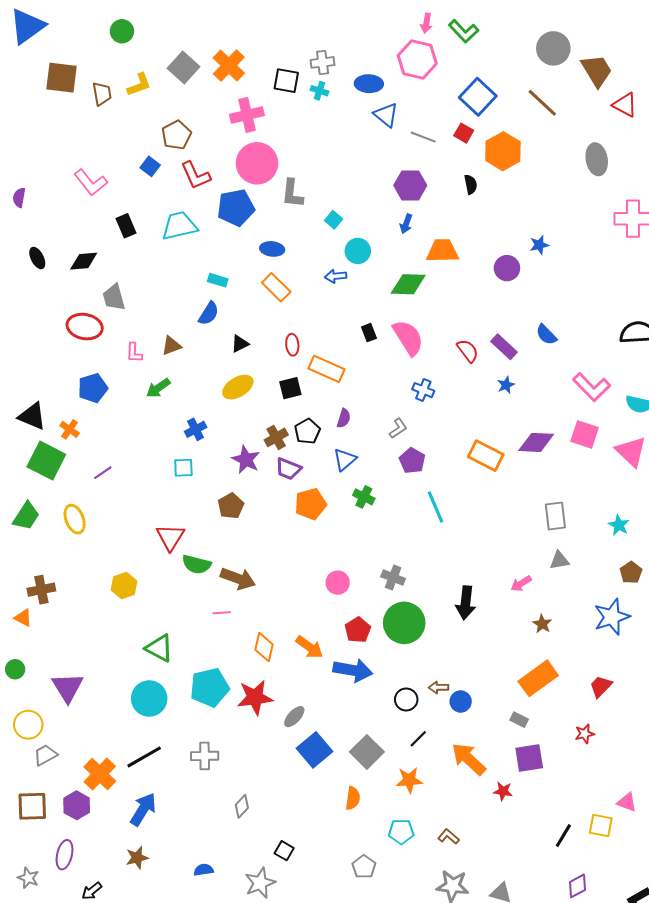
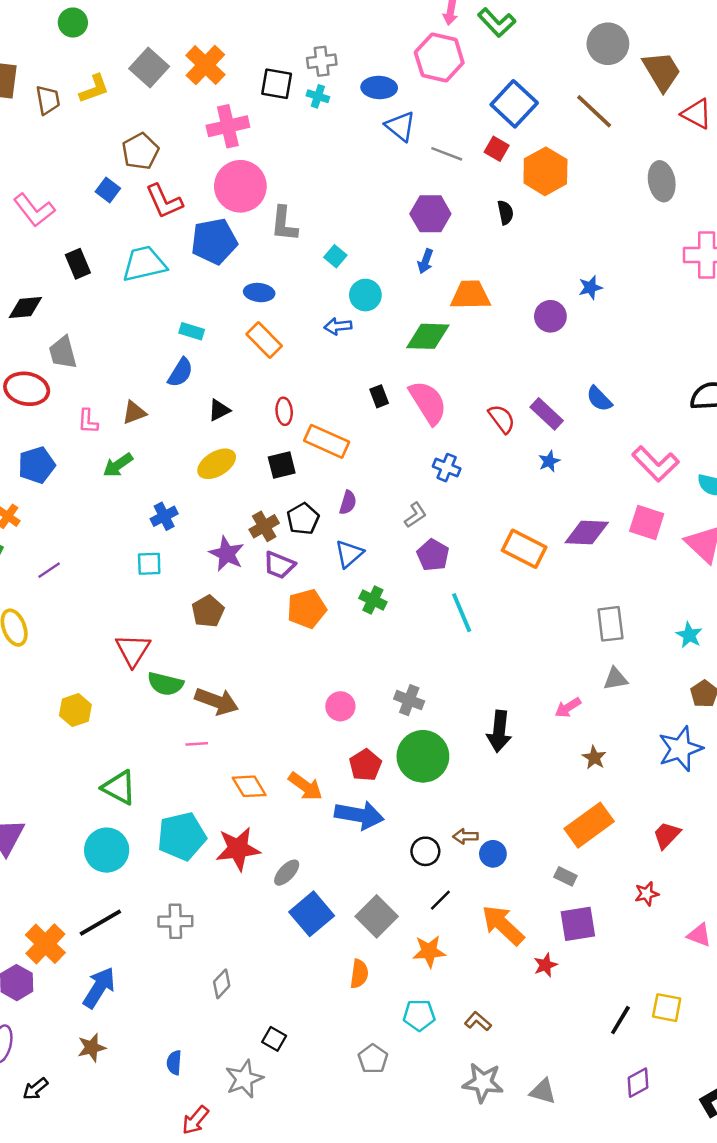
orange diamond: (264, 647) -> (249, 786), turned -44
red star: (503, 791) -> (545, 965), turned -30
pink triangle: (627, 802) -> (699, 935), moved
blue semicircle: (204, 870) -> (174, 1063), turned -78

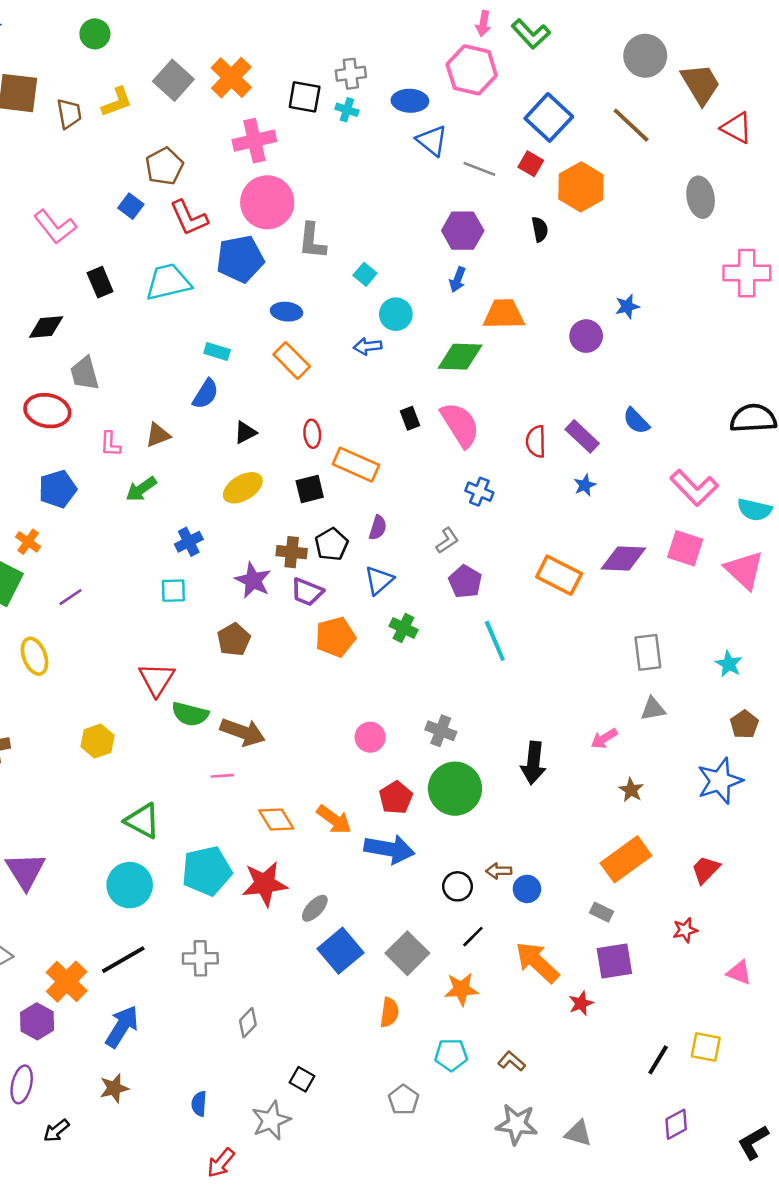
red semicircle: (502, 419) -> (536, 441), turned -144
brown cross: (264, 526) -> (292, 552), turned 36

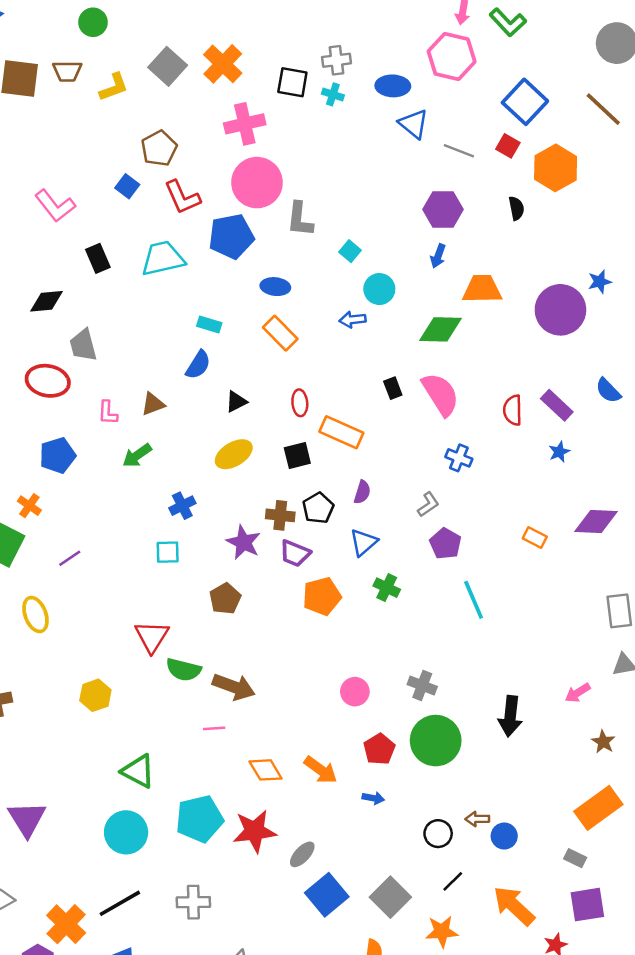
brown trapezoid: (69, 114) -> (67, 71), moved, turned 100
purple circle: (586, 336) -> (560, 310), size x1.6
orange rectangle: (559, 575) -> (535, 537), size x0.6
blue arrow: (389, 849) -> (373, 798), size x0.5

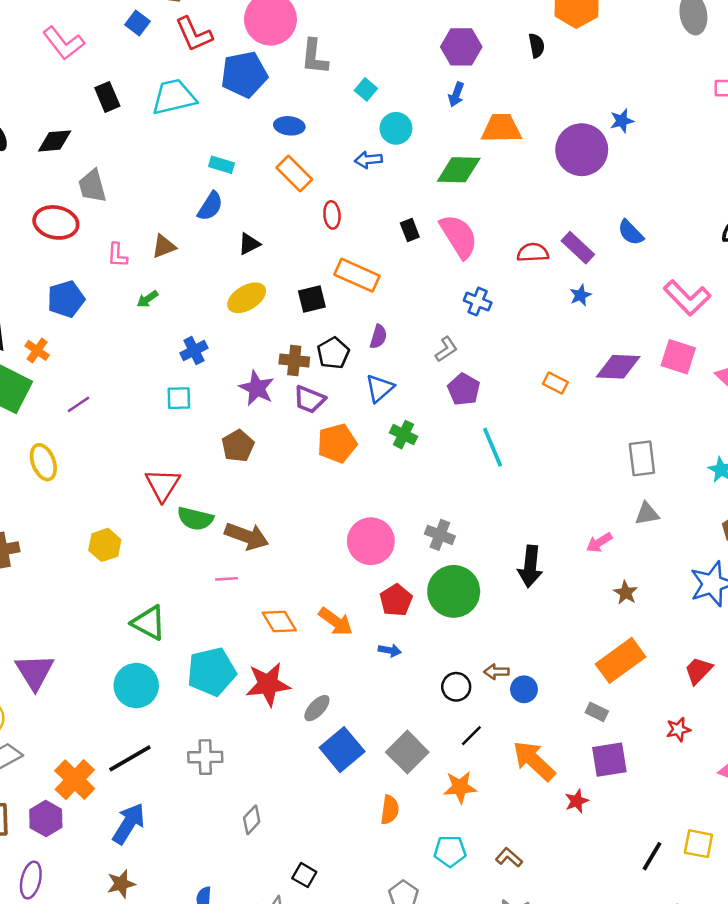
red ellipse: (300, 403) -> (332, 215), moved
red semicircle: (513, 410) -> (533, 253), turned 88
green arrow: (137, 455) -> (148, 299), size x0.7
pink circle: (355, 692) -> (371, 541), size x1.6

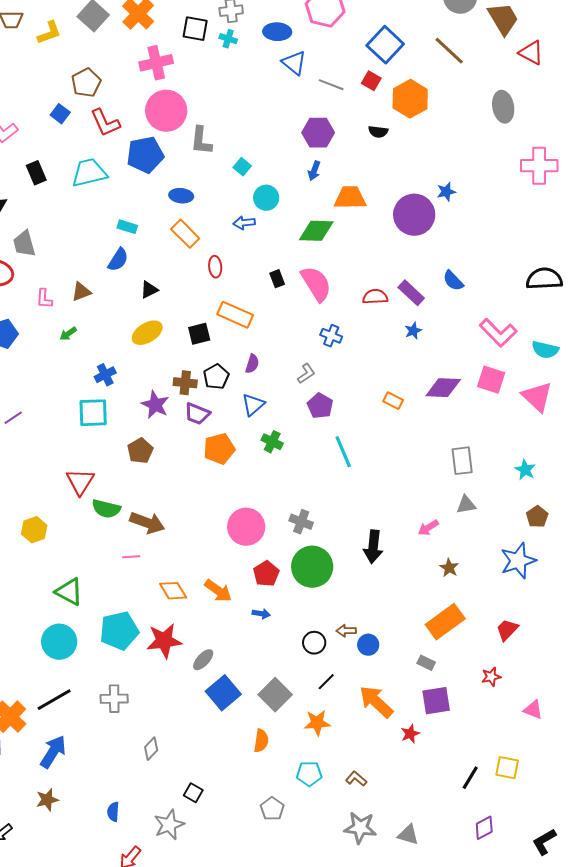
black semicircle: (537, 46) -> (378, 132), turned 108
cyan square: (179, 398) -> (93, 413), size x1.5

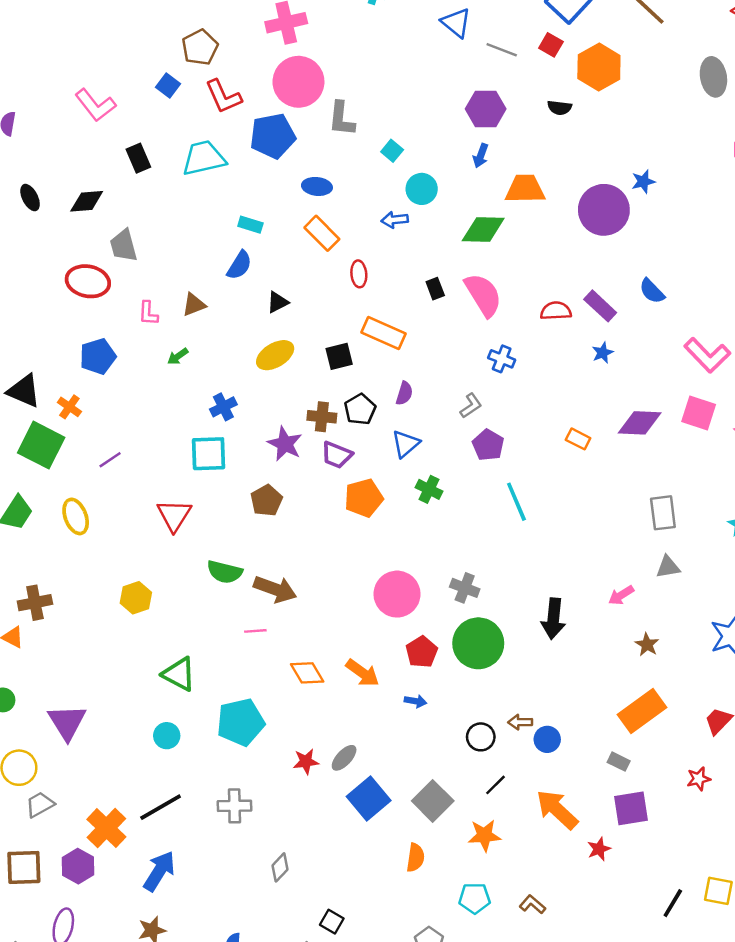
red triangle: (80, 482) -> (174, 515), moved
red star: (164, 641) -> (306, 762), moved, size x0.6
cyan circle: (59, 642) -> (167, 736), size x0.6

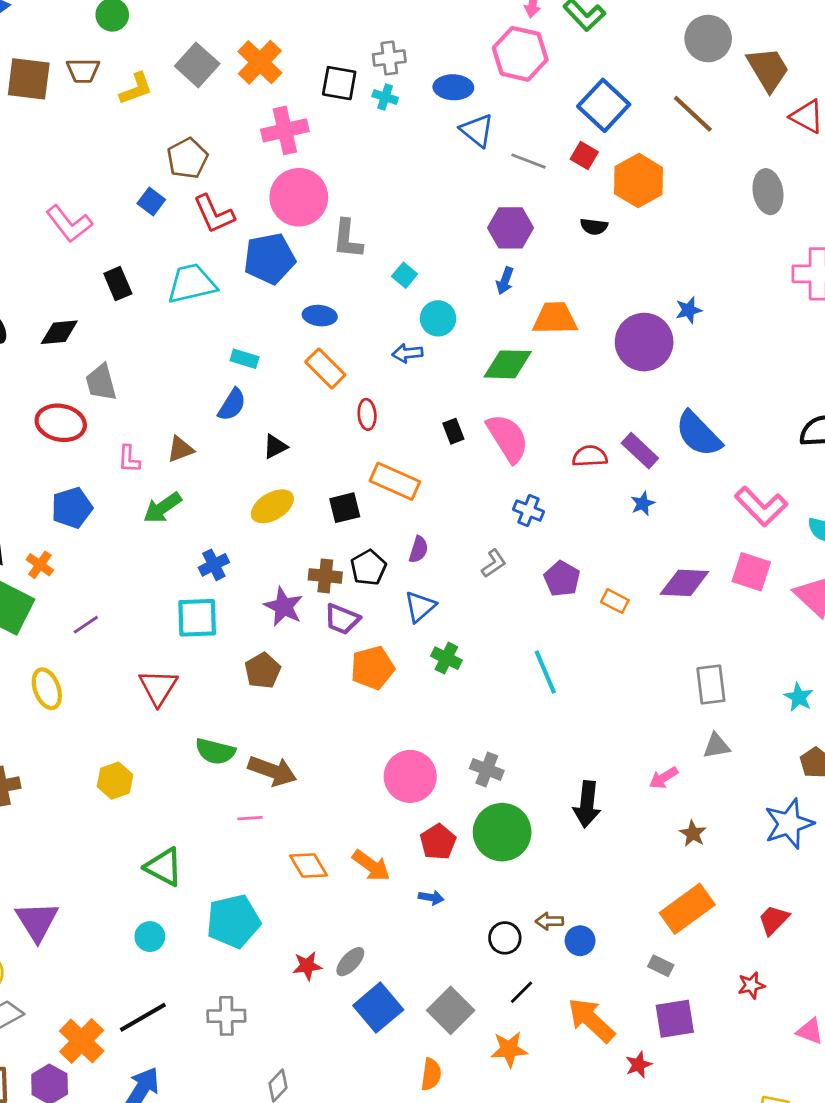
blue semicircle: (652, 291) -> (698, 434), size x1.6
green arrow: (178, 356) -> (162, 508), size x1.6
purple pentagon: (488, 445) -> (562, 579), moved

